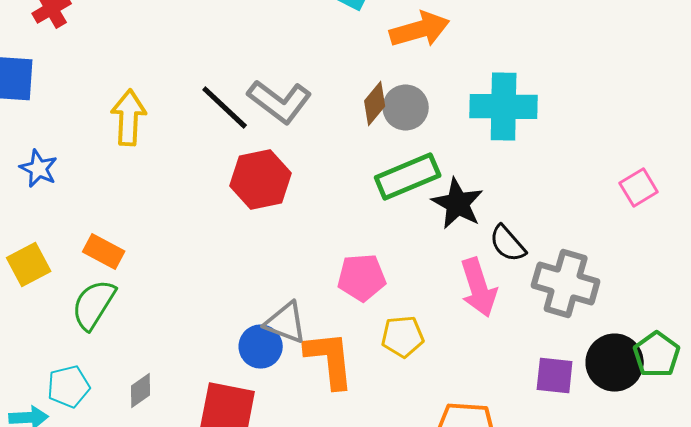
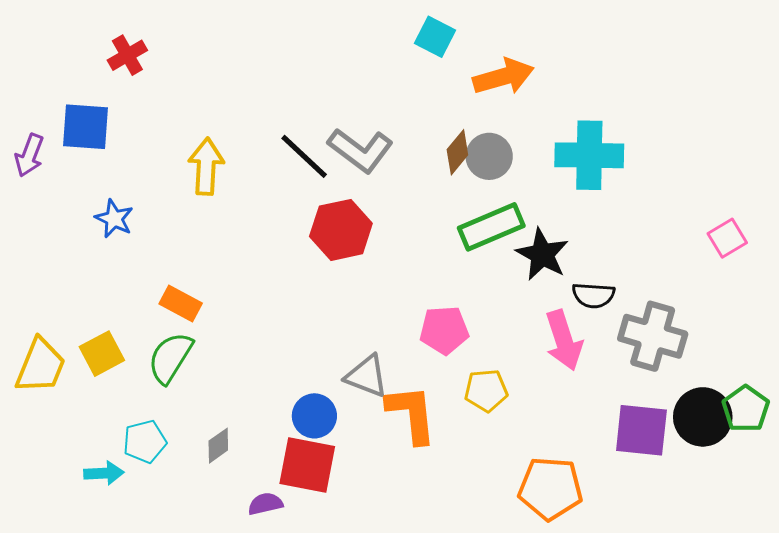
black semicircle: (508, 244) -> (593, 295), turned -45
yellow square: (29, 264) -> (102, 354), moved
blue circle: (261, 346) -> (314, 416), moved
purple square: (555, 376) -> (641, 430), size x1.4

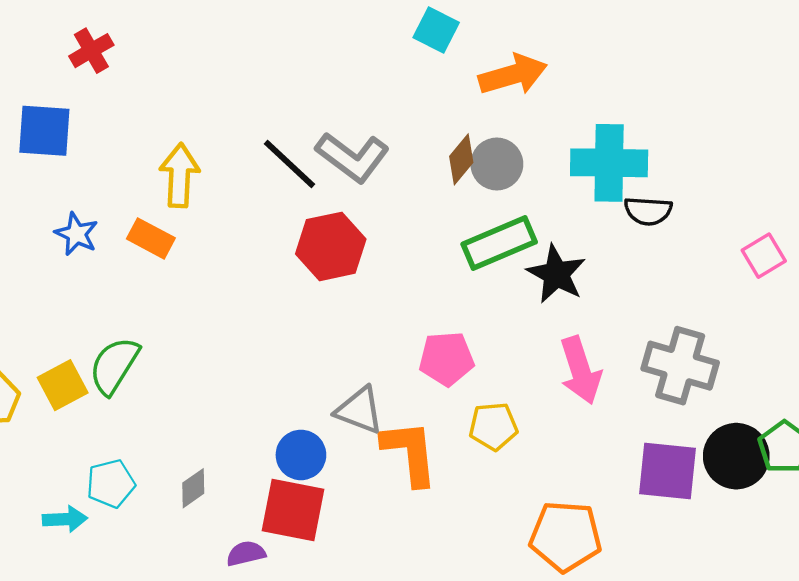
black semicircle: (593, 295) -> (648, 211), moved
orange rectangle: (181, 304) -> (151, 238), moved
green semicircle: (170, 358) -> (114, 366), moved

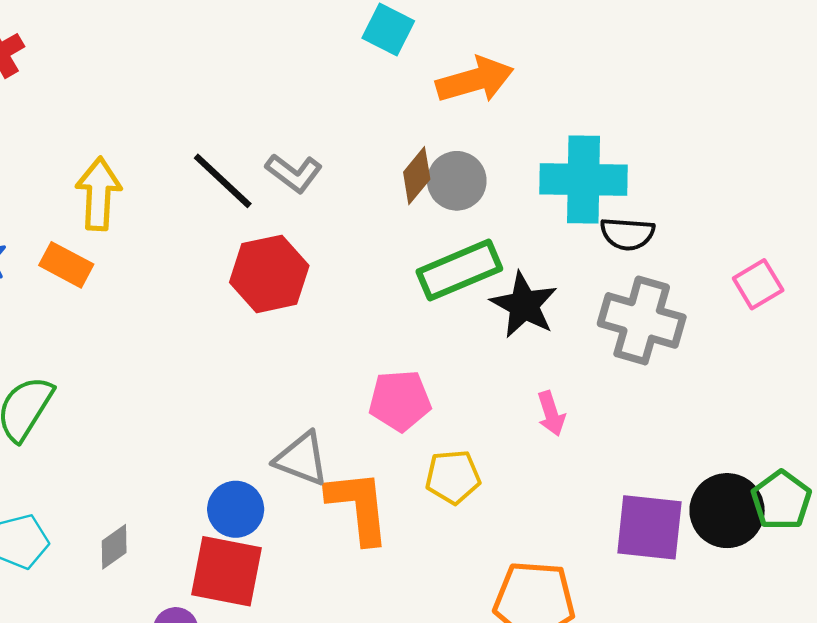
gray L-shape: (352, 157) -> (294, 173), size x0.7
gray cross: (680, 366) -> (642, 320), moved
pink arrow: (580, 370) -> (551, 414), size x0.6

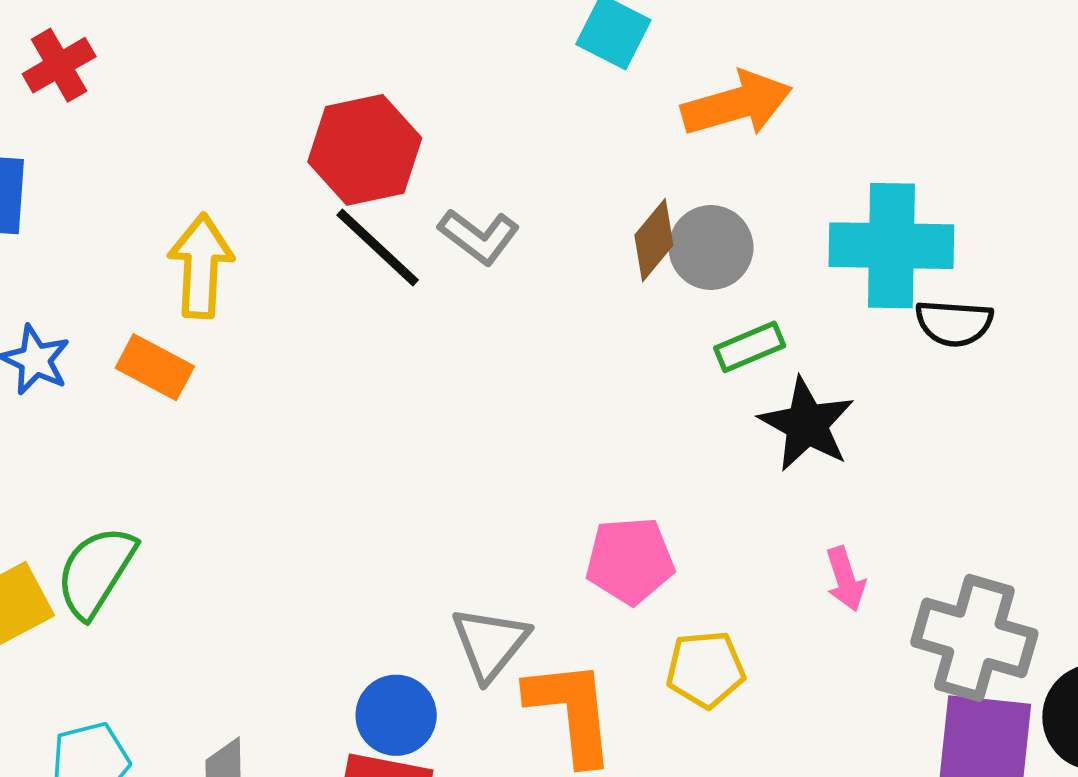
green rectangle: (459, 270) -> (750, 347), moved, size x0.6
red hexagon: (269, 274) -> (365, 150), moved
gray cross: (642, 320) -> (974, 638), moved
gray triangle: (302, 459) -> (490, 643), turned 48

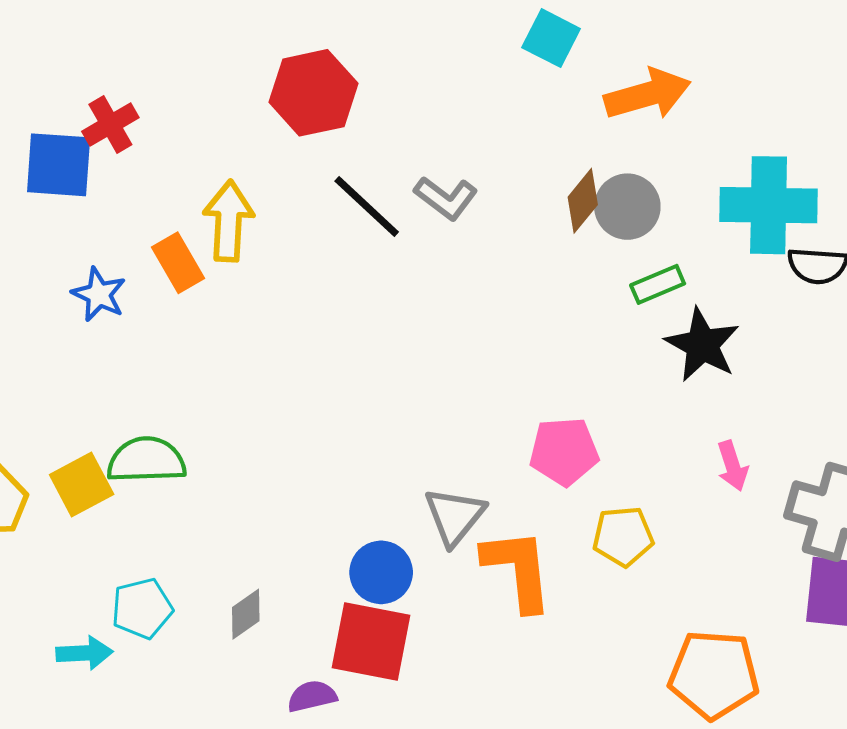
red cross: (59, 65) -> (110, 125), moved
red hexagon: (365, 150) -> (313, 93), moved
orange rectangle: (155, 367) -> (178, 263), moved, turned 32
green semicircle: (96, 572) -> (146, 460), turned 56

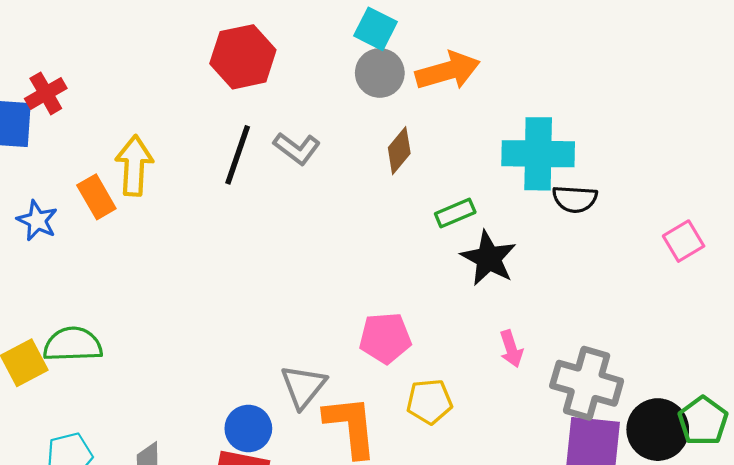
red hexagon: (313, 93) -> (243, 57), moved
black line: (367, 207) -> (238, 155), turned 66
gray circle: (627, 207) -> (380, 73), moved

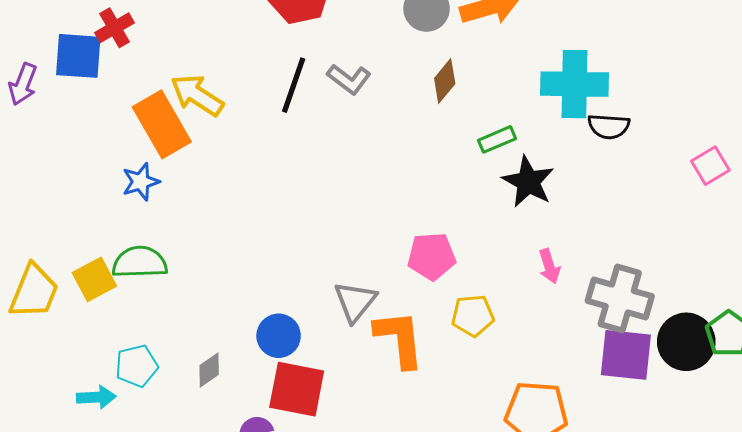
yellow arrow: (134, 166) -> (197, 95), turned -60
orange rectangle: (96, 197) -> (162, 124), size x1.6
blue star: (37, 221) -> (141, 182), moved, turned 30
blue circle: (248, 428) -> (279, 336), moved

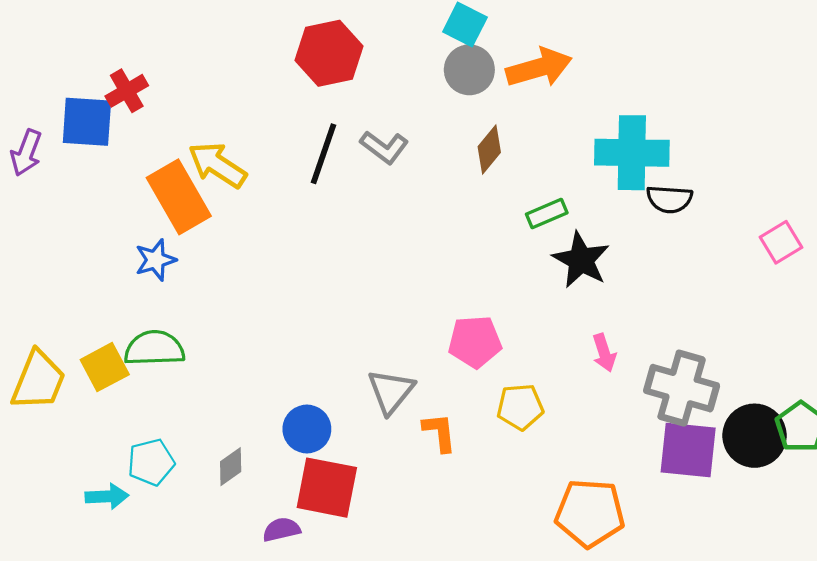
orange L-shape: (399, 339) -> (440, 432), size x0.6

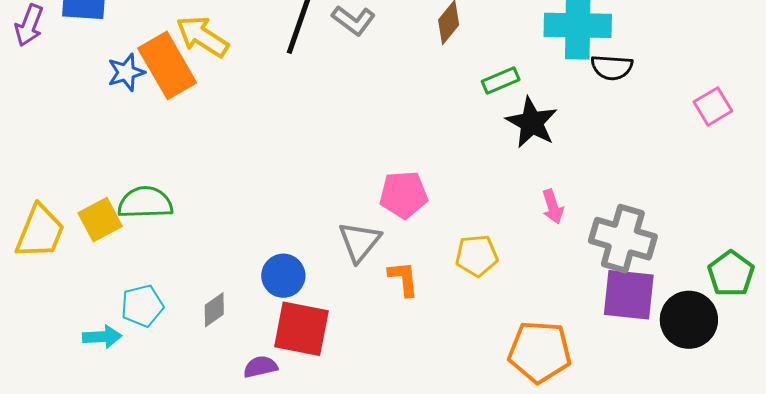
blue star: (155, 260) -> (126, 72), moved
pink pentagon: (475, 342) -> (404, 195), moved
black circle: (755, 436) -> (689, 320), moved

